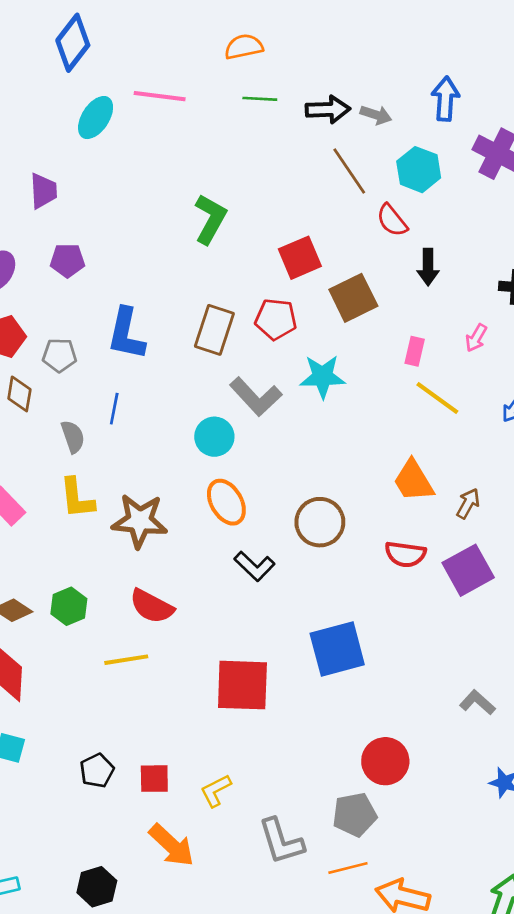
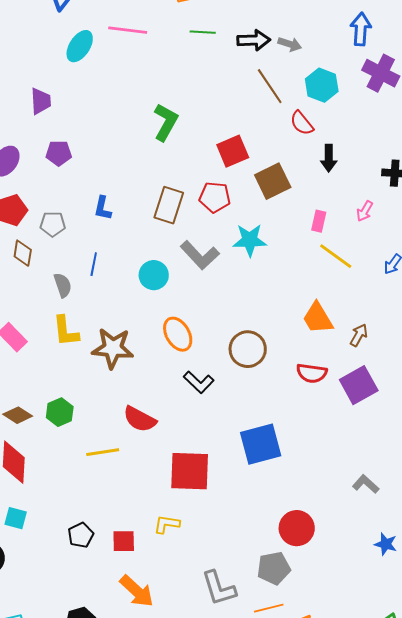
blue arrow: (445, 99) -> (361, 29), moved
blue L-shape: (126, 334) -> (103, 208), size x0.6
cyan circle: (214, 437) -> (154, 275), moved
red semicircle: (152, 606) -> (140, 419), moved
yellow L-shape: (216, 791) -> (167, 524), moved, turned 36

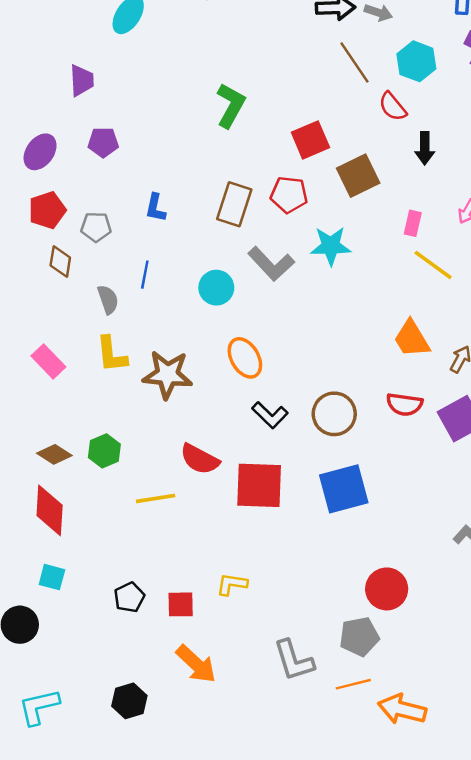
brown circle: (248, 349) -> (334, 414), moved
red square: (190, 471) -> (259, 485), moved

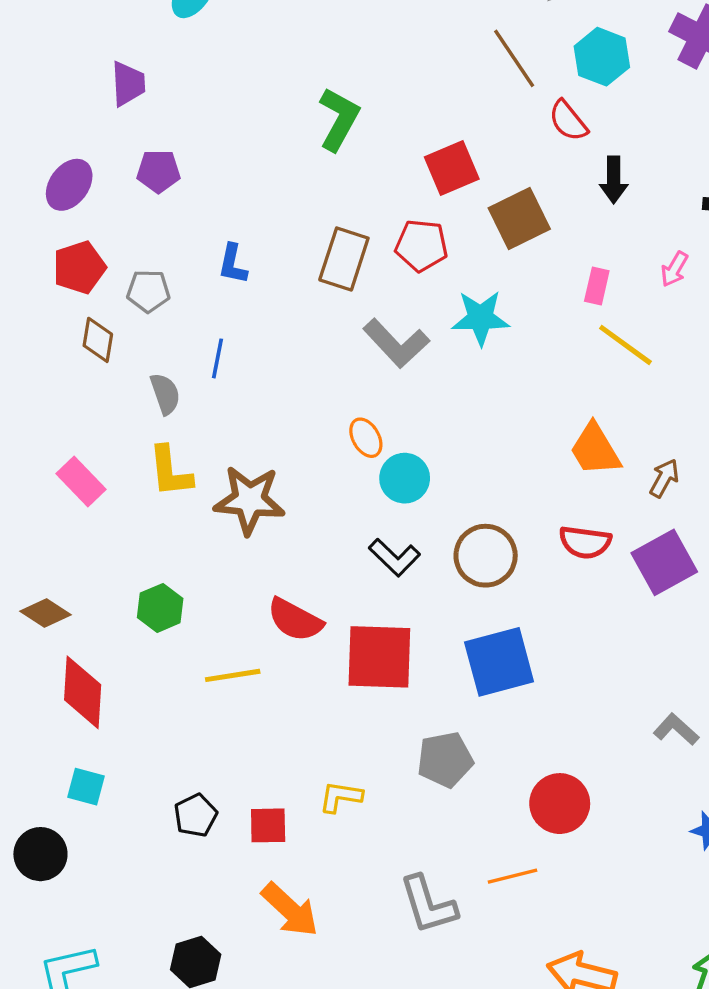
cyan circle: (216, 288) -> (405, 478), moved
orange ellipse: (245, 358) -> (366, 438), moved, size x0.7
brown diamond: (54, 454) -> (46, 613), moved
gray pentagon: (359, 637) -> (445, 760), moved
orange line: (353, 684) -> (513, 876), moved

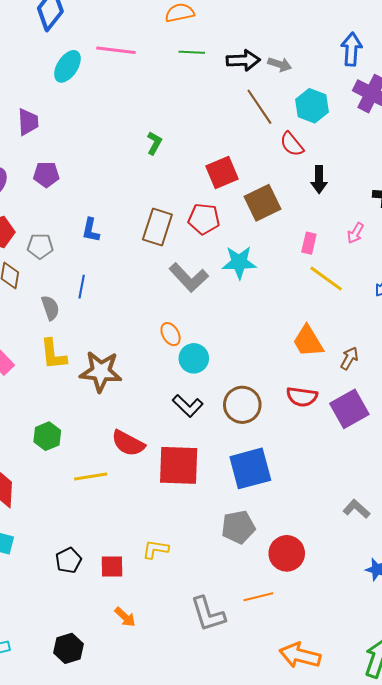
green L-shape: (339, 119) -> (154, 143), size x0.6
gray pentagon: (445, 760) -> (238, 527), moved
orange arrow: (290, 910) -> (125, 617), size x0.6

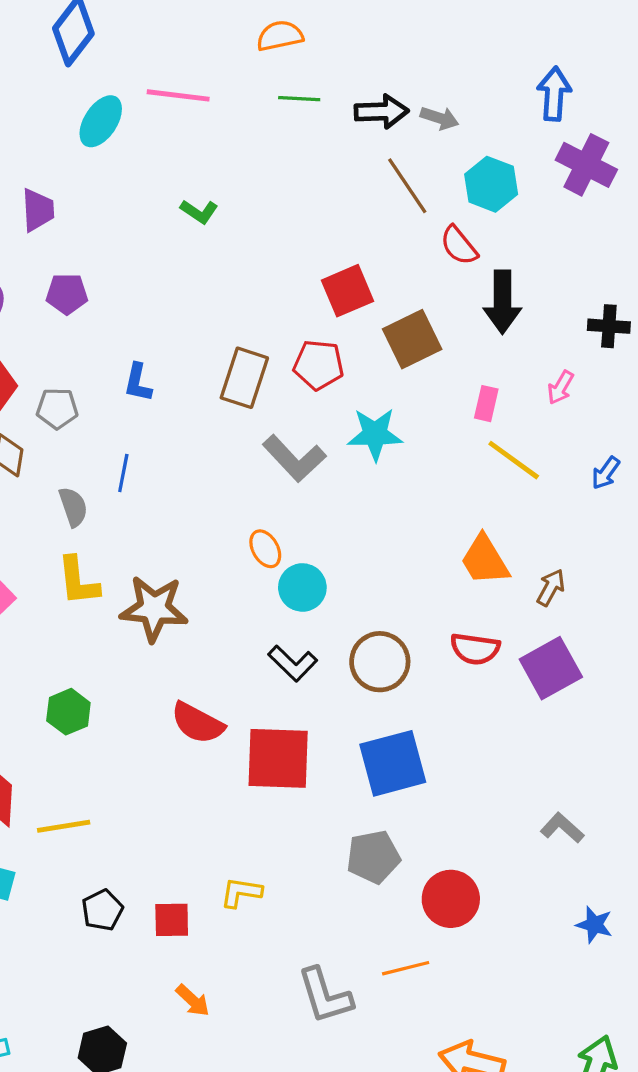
green L-shape: (154, 143) -> (199, 212), moved, turned 95
black arrow: (319, 180) -> (502, 302), size x1.4
yellow line: (91, 477) -> (64, 826), moved

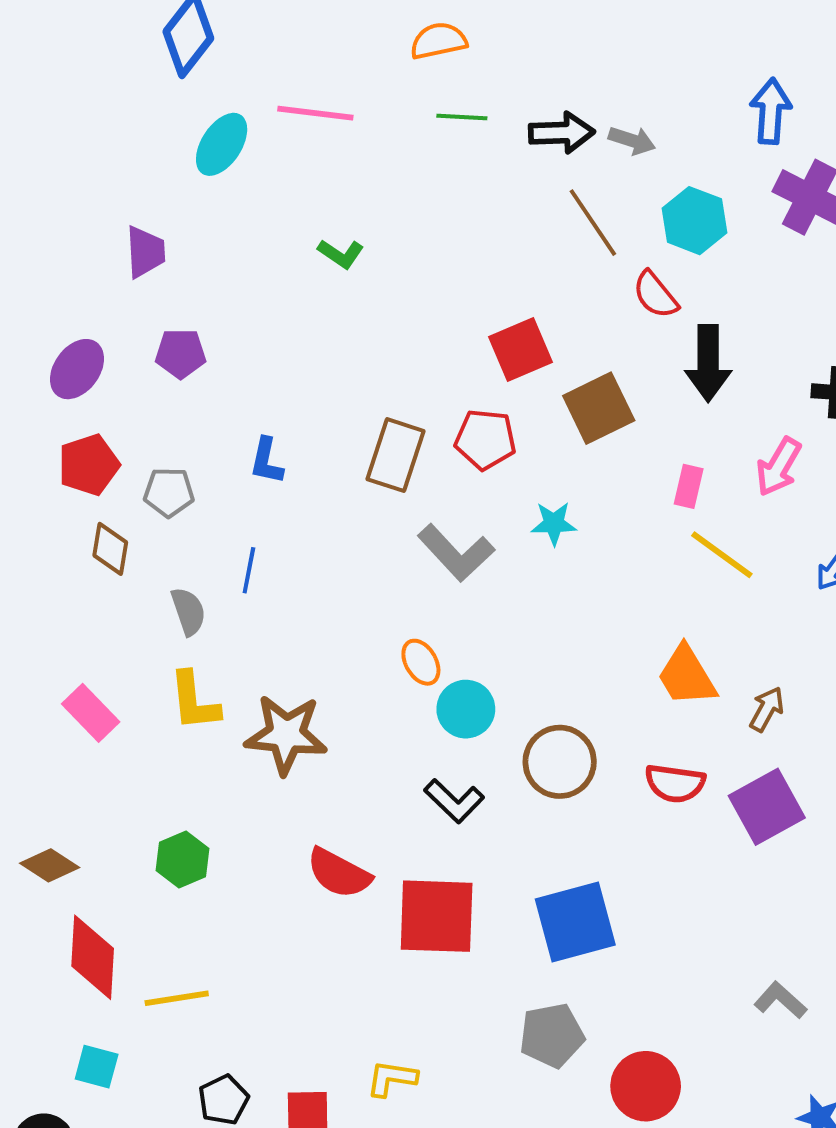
pink arrow: (560, 387) -> (778, 467), size x1.4
cyan star: (375, 434) -> (554, 523), size x0.7
brown circle: (380, 662) -> (560, 762), moved

